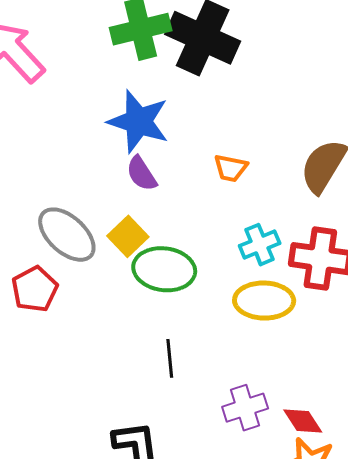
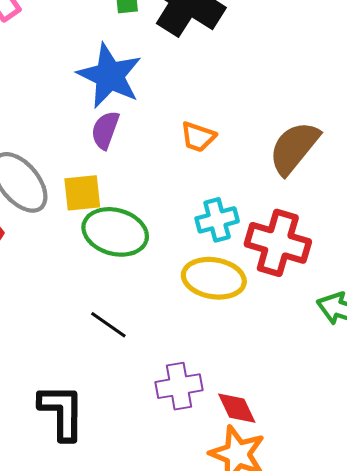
purple semicircle: (141, 174) -> (105, 130), turned 45
yellow square: (128, 236) -> (82, 193), turned 30
black line: (170, 358) -> (108, 325), turned -57

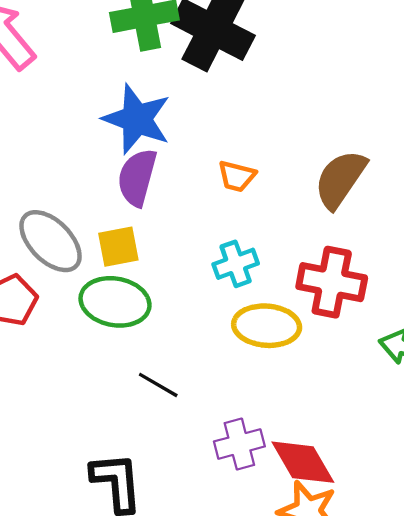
purple semicircle: (105, 130) -> (137, 177), size x1.4
cyan cross: (217, 220) -> (236, 264), moved
green ellipse: (115, 232) -> (115, 302), moved
red diamond: (237, 408) -> (303, 462), size x1.5

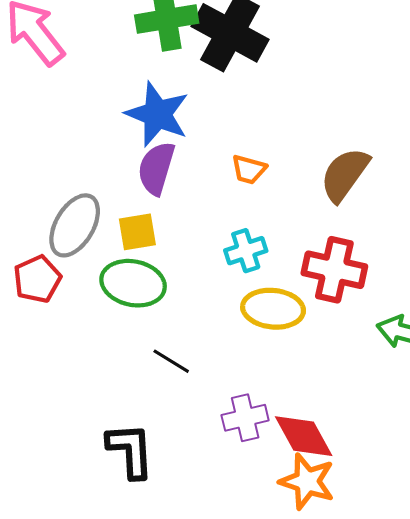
gray ellipse: (51, 241) -> (75, 225), turned 74

